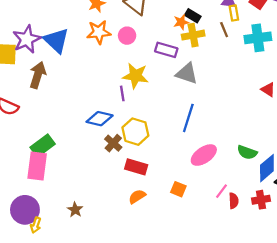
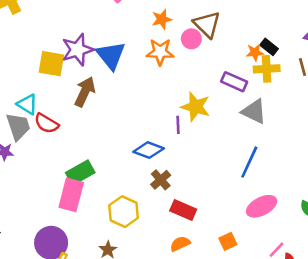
pink circle: (127, 36) -> (191, 39), moved
yellow hexagon: (135, 132) -> (124, 212), moved
orange square: (178, 189) -> (228, 241), turned 35

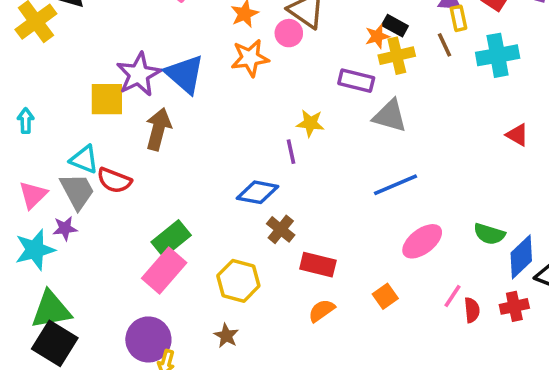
yellow star: (196, 107) -> (310, 123), size x0.7
blue line: (249, 162) -> (395, 185), turned 52
pink rectangle: (71, 195) -> (164, 270), turned 36

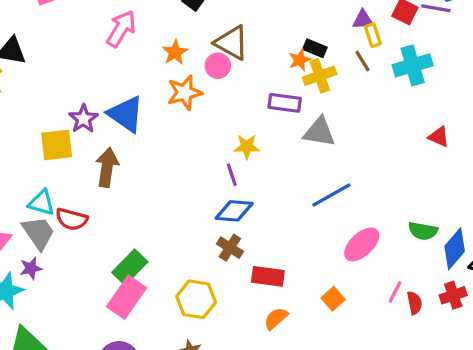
purple star: (139, 74) -> (83, 119), size x0.7
blue diamond: (258, 192) -> (234, 211), moved

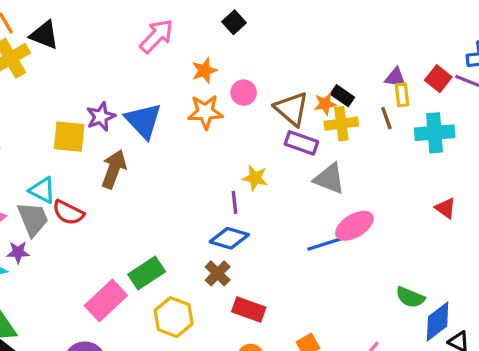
brown triangle: (232, 43) -> (292, 109), moved
pink ellipse: (362, 244) -> (354, 226), moved
green rectangle: (130, 267) -> (147, 273), moved

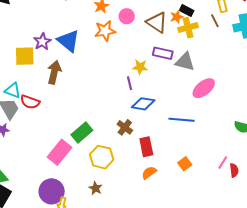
purple rectangle: (301, 143) -> (163, 53), moved
blue diamond: (229, 238) -> (143, 104), moved
blue line: (328, 243) -> (182, 120), moved, turned 30
red rectangle: (249, 310) -> (146, 147), turned 66

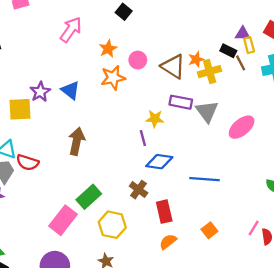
black rectangle: (187, 11) -> (228, 51), moved
blue triangle: (68, 41) -> (70, 90), size x0.7
gray triangle: (185, 62) -> (207, 111), turned 40
brown arrow: (54, 72) -> (77, 141), moved
pink ellipse: (204, 88) -> (242, 127), moved

